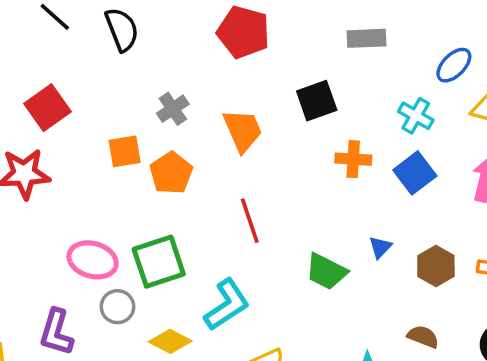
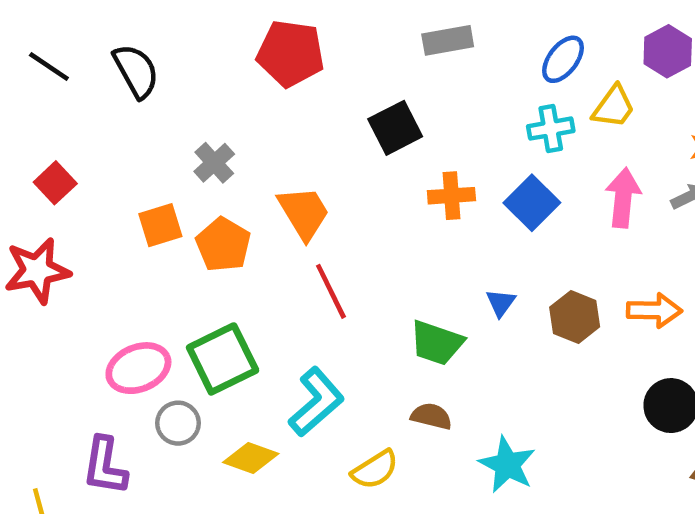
red square: (48, 108) -> (55, 183), size x0.7
cyan cross: (416, 116) -> (551, 129), moved, turned -32
orange trapezoid: (243, 130) -> (304, 213), moved
pink ellipse: (93, 260) -> (138, 368), turned -30
brown semicircle: (423, 337) -> (431, 416), moved

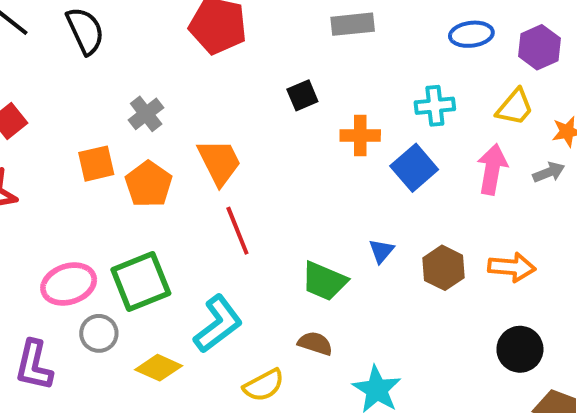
blue ellipse: (563, 59) -> (471, 34), moved, turned 42
yellow trapezoid: (614, 107) -> (515, 107), moved
black square: (395, 128) -> (302, 95), size x0.7
orange cross: (451, 196) -> (360, 135), moved

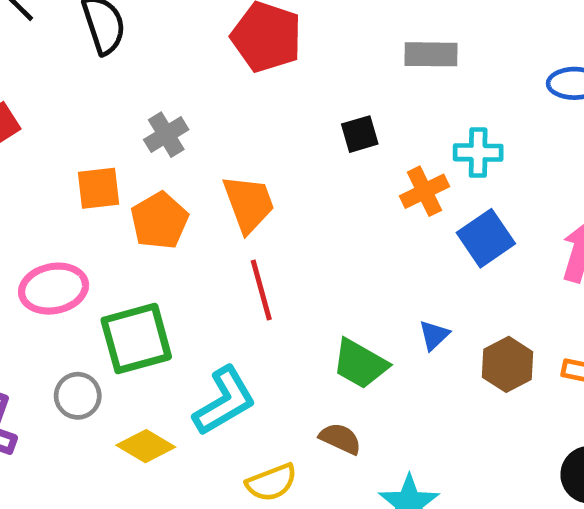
cyan cross: (435, 106) -> (478, 153), moved
orange cross: (360, 135) -> (425, 191), turned -33
pink ellipse: (69, 284) -> (54, 289), moved

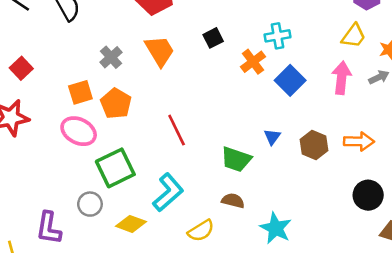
orange trapezoid: (249, 204) -> (160, 51), moved
pink ellipse: (54, 289) -> (79, 131), moved, turned 48

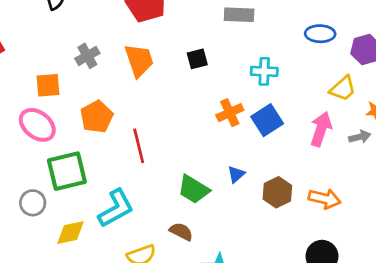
orange cross: (253, 62) -> (230, 113), moved
orange pentagon: (116, 103) -> (97, 117), moved
yellow diamond: (131, 224) -> (71, 233), turned -44

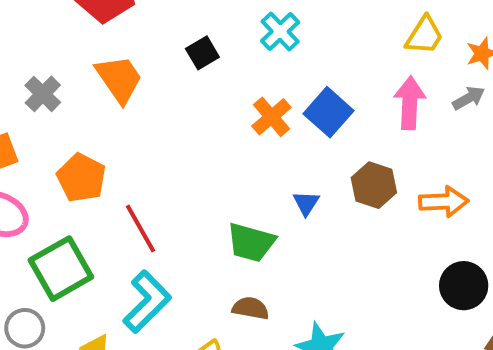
cyan cross: (264, 71) -> (280, 32), moved, turned -30
red line: (139, 146) -> (141, 228), moved
brown hexagon: (277, 192) -> (374, 185), moved

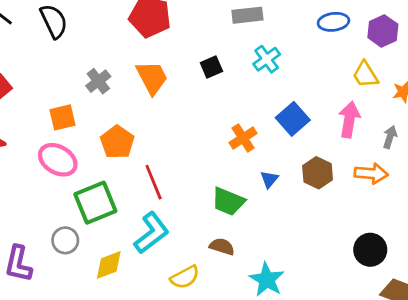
yellow trapezoid: (424, 35) -> (365, 75), turned 108
gray arrow: (469, 98) -> (390, 137), moved, turned -50
orange cross: (271, 117) -> (243, 138), moved
orange arrow: (444, 202) -> (371, 173), moved

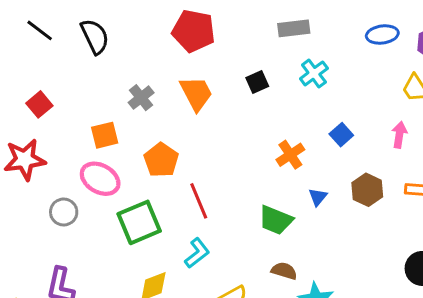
blue square: (293, 119) -> (341, 135), size x0.7
pink arrow: (349, 120) -> (399, 135), size x0.7
cyan L-shape: (151, 233) -> (197, 253), size x0.7
gray circle: (65, 240) -> (64, 212), moved
brown semicircle: (222, 247) -> (284, 271), moved

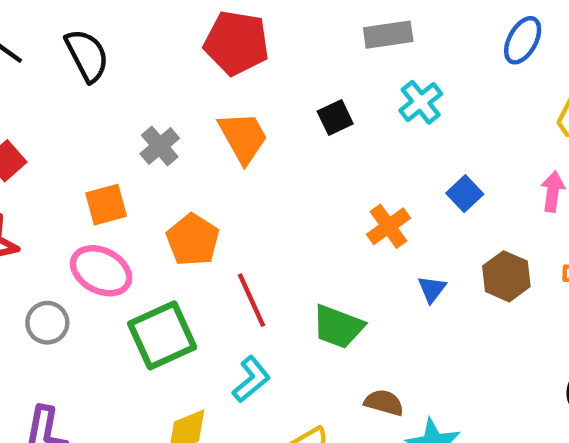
blue ellipse: (382, 35) -> (523, 40), turned -52
green trapezoid: (276, 220) -> (338, 327), moved

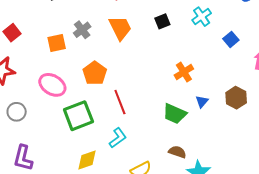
blue square: (465, 194) -> (231, 39), moved
orange square: (106, 205) -> (57, 43), moved
gray circle: (47, 323) -> (17, 112), moved
green trapezoid: (338, 327) -> (175, 114), moved

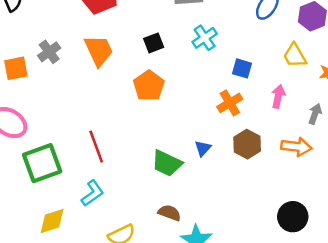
blue square: (231, 39) -> (242, 68), turned -35
orange cross: (184, 72) -> (230, 103), moved
orange pentagon: (95, 73) -> (149, 86), moved

